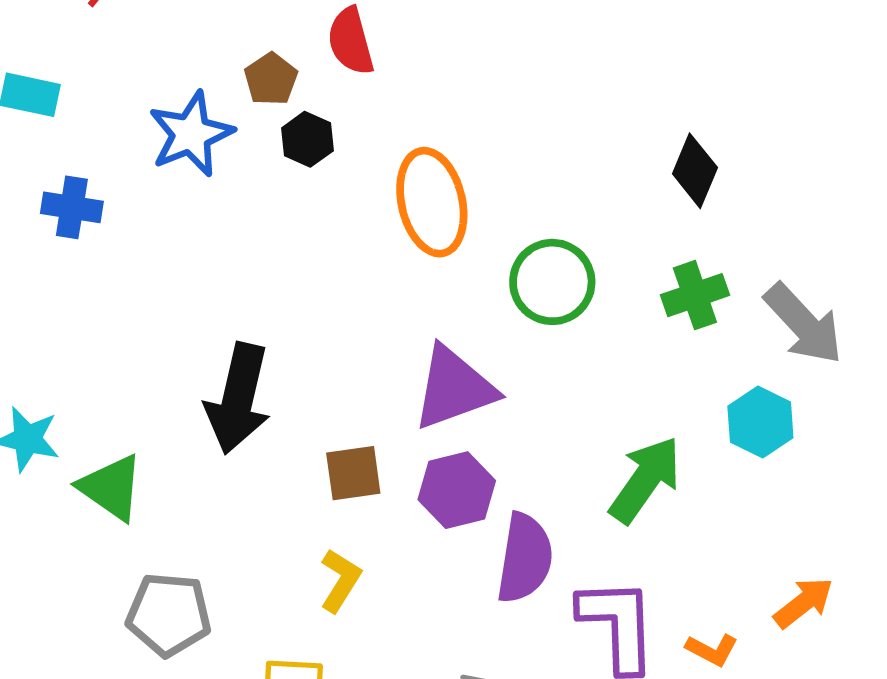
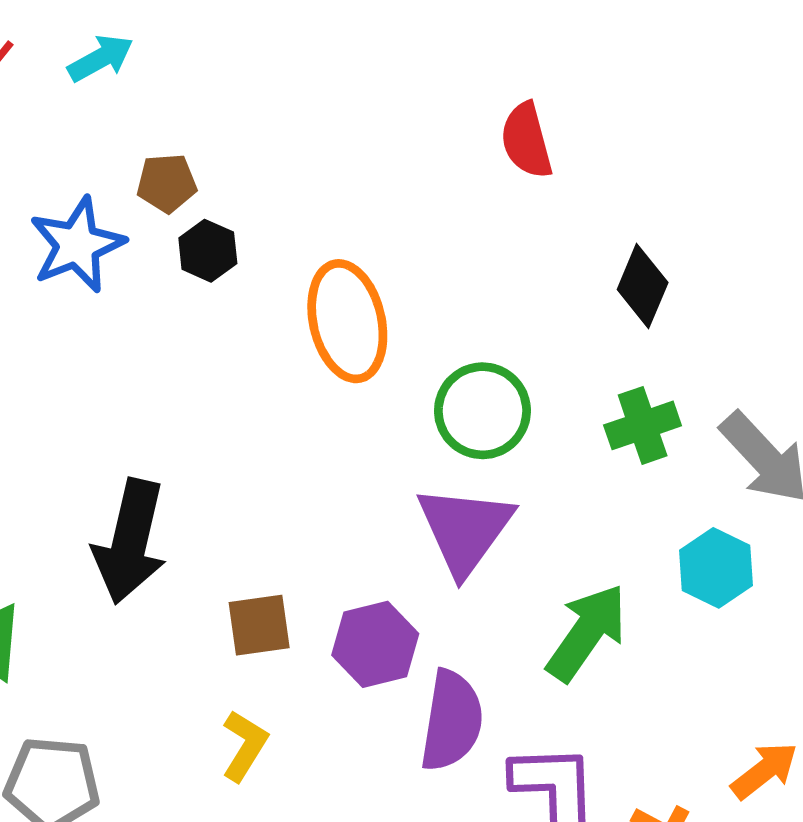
red semicircle: (351, 41) -> (527, 141), moved
brown pentagon: (271, 79) -> (167, 183), turned 30
purple triangle: (454, 388) -> (465, 530), moved, turned -34

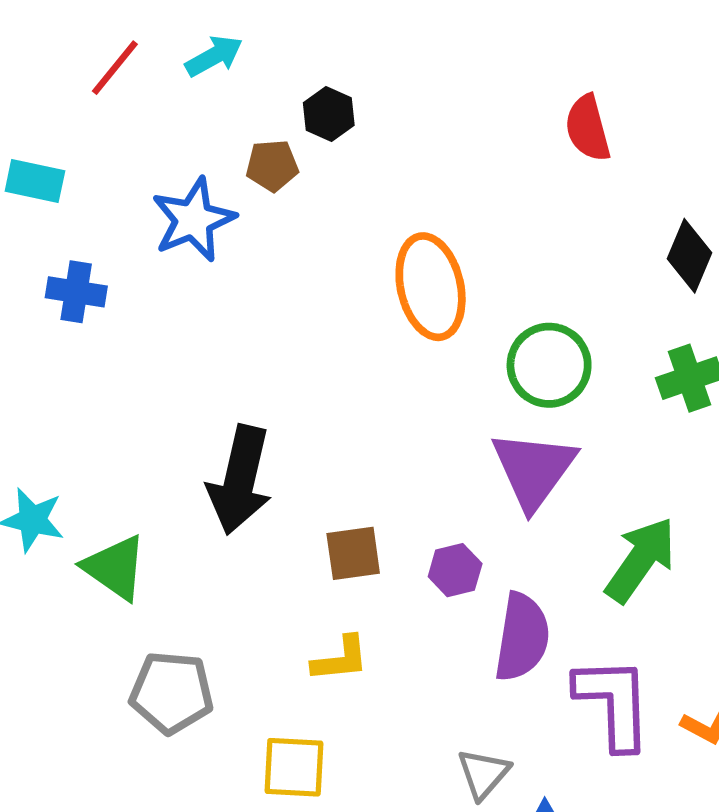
black hexagon: (208, 251) -> (329, 114), moved
purple hexagon: (375, 644) -> (455, 570), size x0.7
yellow L-shape: (245, 746) -> (340, 659), turned 52

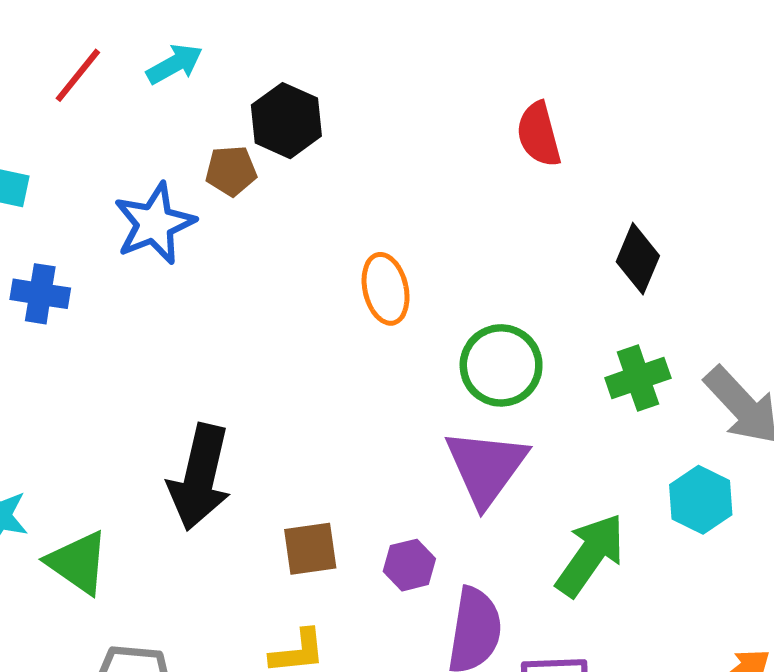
black hexagon: (329, 114) -> (286, 121), size x1.4
orange ellipse: (431, 287) -> (386, 289), size x0.7

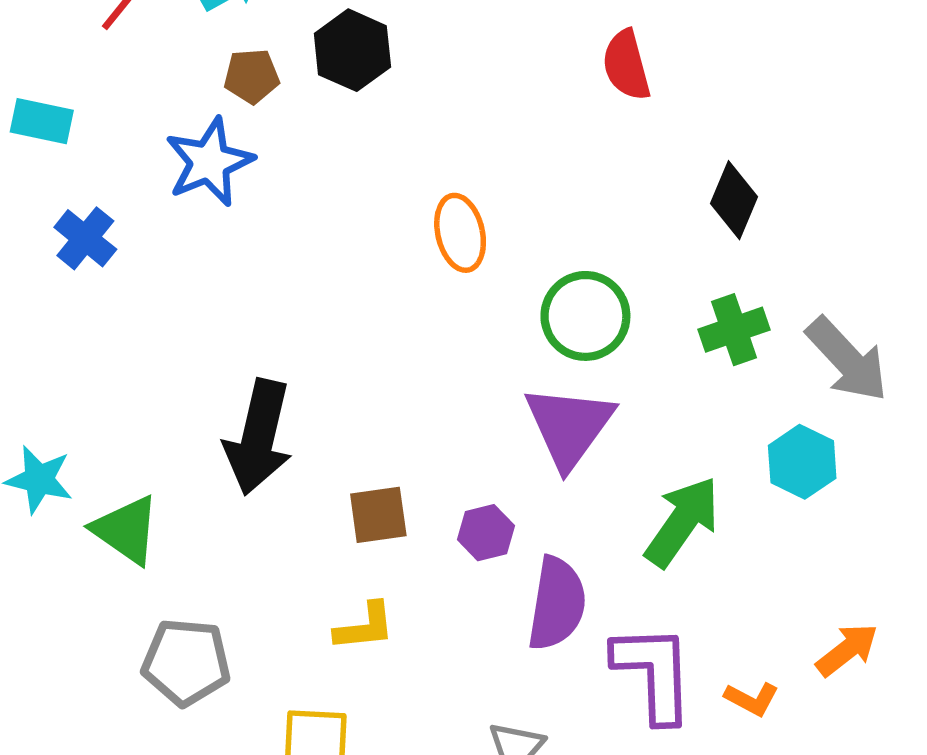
brown pentagon: (231, 171) -> (252, 76), moved
blue cross: (40, 294) -> (85, 238), turned 30

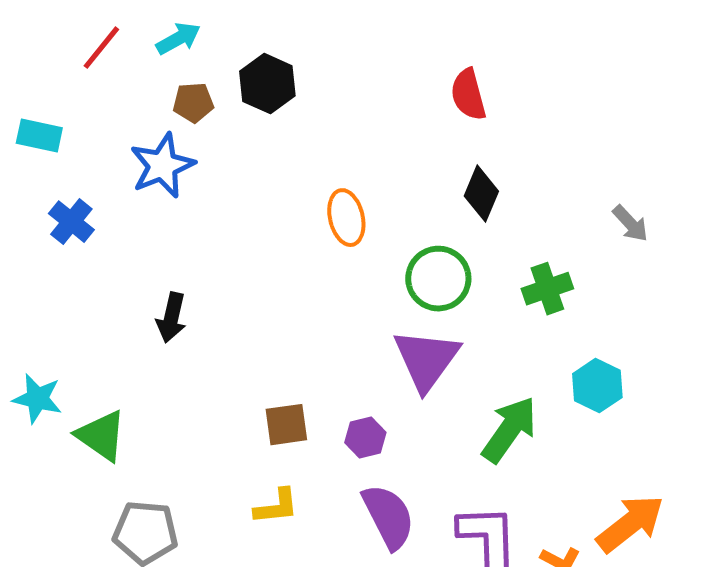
black diamond: (734, 200) -> (481, 194), moved
gray arrow: (847, 360) -> (630, 224), moved, size x0.6
black arrow: (258, 437) -> (171, 318), moved, size x0.6
purple semicircle: (557, 604) -> (388, 517), moved, turned -36
orange arrow: (847, 650) -> (630, 524), size x1.5

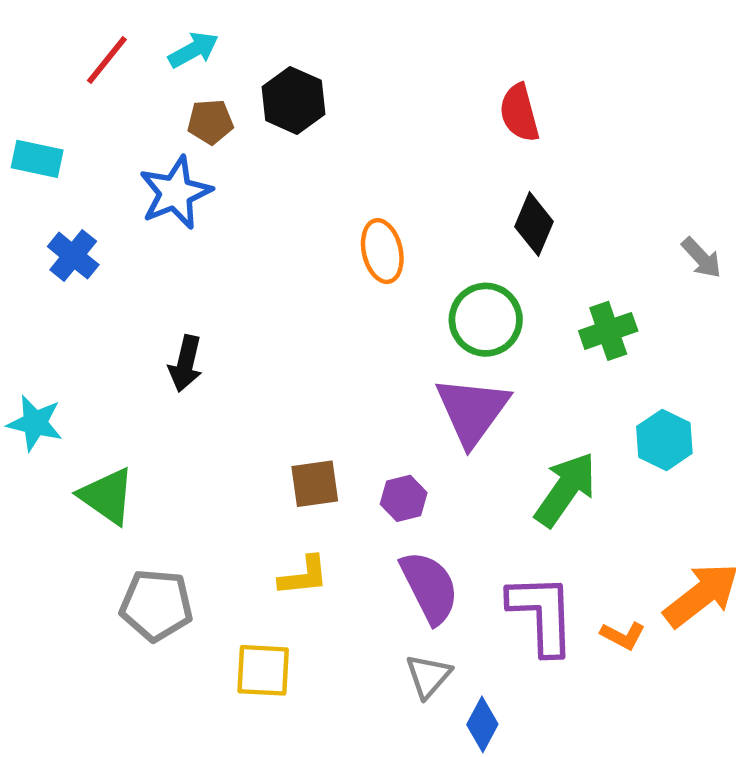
cyan star: (37, 399) -> (35, 423), moved

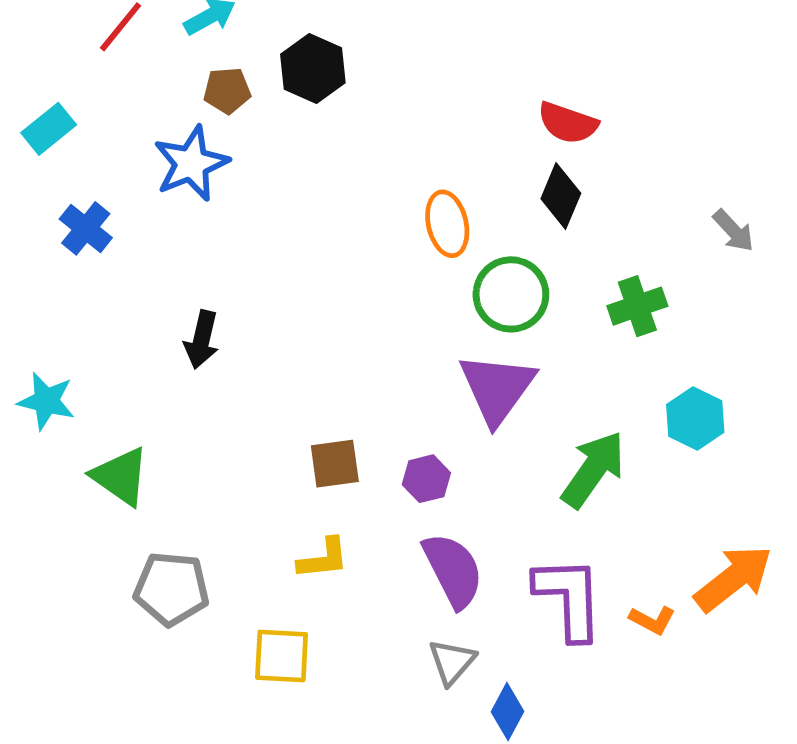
red semicircle: (519, 113) -> (568, 123), moved, turned -56
cyan rectangle: (37, 159) -> (49, 129), turned -51
orange ellipse: (382, 251) -> (447, 224), moved

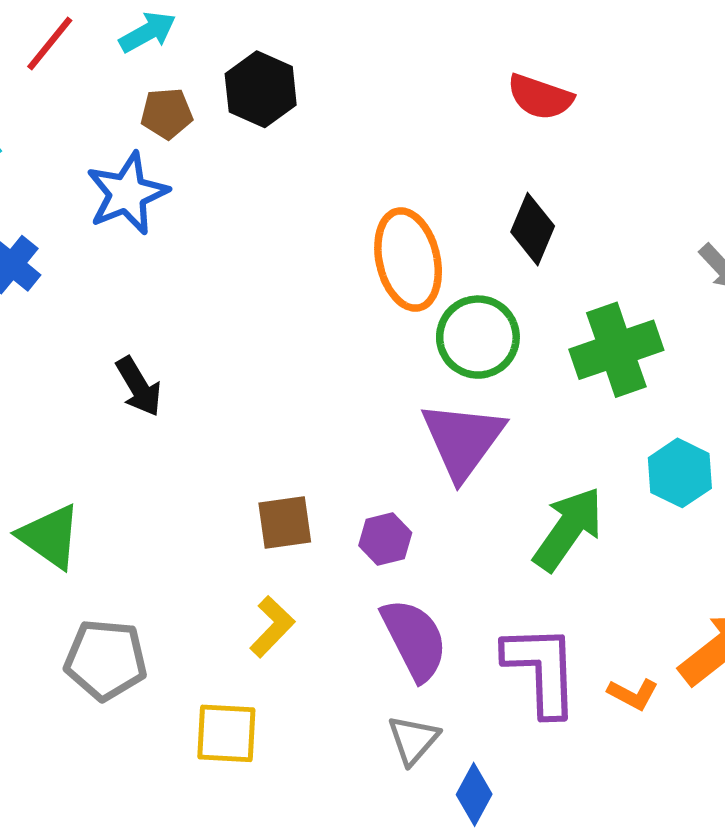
red semicircle: (568, 123) -> (540, 97), moved
orange ellipse: (447, 224) -> (408, 260), size x1.4
green cross: (637, 306) -> (616, 350), size x1.4
black arrow: (202, 340) -> (139, 387), turned -44
yellow L-shape: (323, 559) -> (272, 627), turned -40

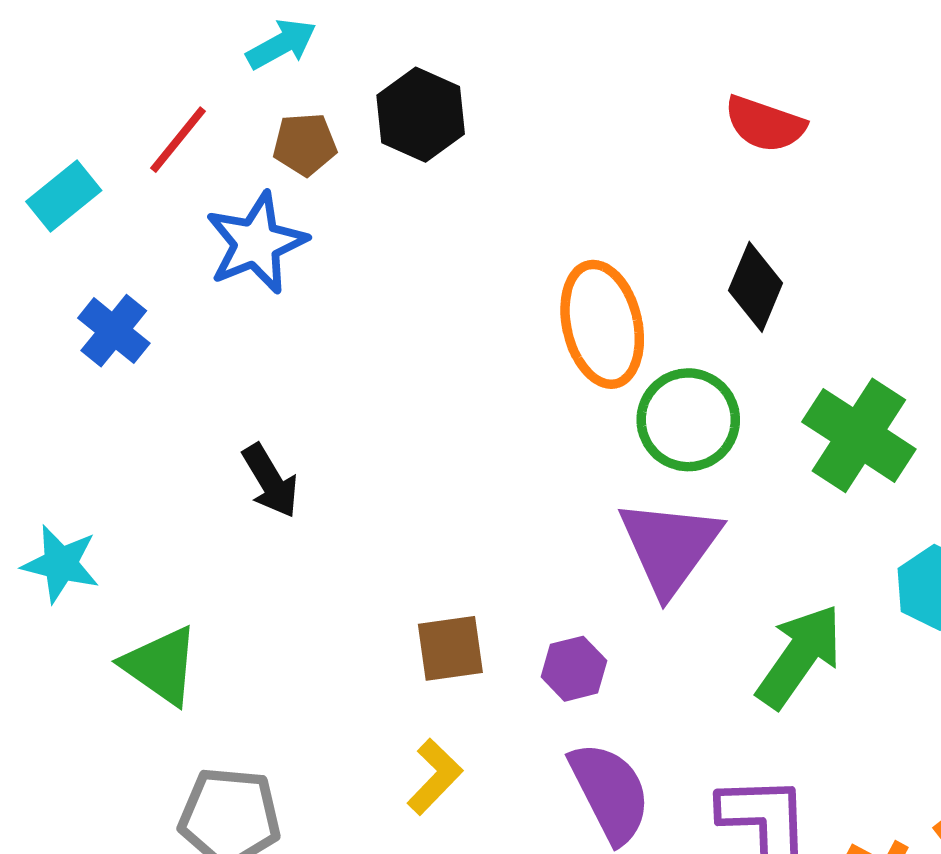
red line: (50, 44) -> (178, 140), moved
green cross: (616, 350) -> (859, 435), turned -38

